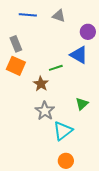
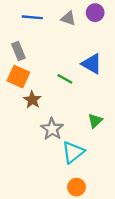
purple circle: (88, 32) -> (95, 13), moved
green line: (56, 68) -> (65, 79), turned 48
brown star: (41, 84) -> (32, 100), moved

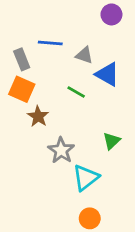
blue line: (32, 17) -> (50, 43), moved
gray triangle: (68, 18) -> (84, 55), moved

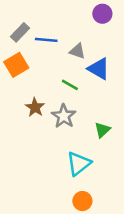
gray rectangle: (22, 59) -> (20, 32), moved, turned 66
orange square: (22, 89) -> (16, 65), moved, turned 35
gray star: (61, 150) -> (64, 116), moved

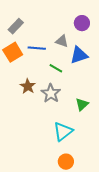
purple circle: (102, 14) -> (82, 23), moved
blue line: (46, 40) -> (37, 48), moved
blue triangle: (99, 69) -> (79, 55), turned -48

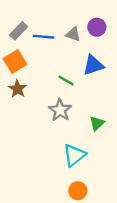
gray triangle: (62, 41) -> (73, 34), moved
blue line: (37, 48) -> (43, 37), moved
brown star: (28, 86) -> (17, 89), moved

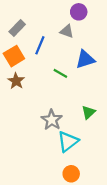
purple circle: (97, 27) -> (79, 12), moved
blue line: (43, 37) -> (40, 45), moved, turned -72
gray star: (60, 110) -> (52, 120), moved

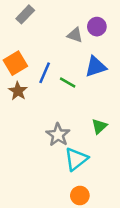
purple circle: (79, 12) -> (97, 27), moved
gray rectangle: (17, 28) -> (25, 14), moved
blue line: (40, 45) -> (45, 73), moved

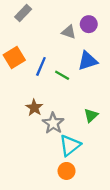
brown star: (18, 91) -> (34, 108), moved
orange circle: (80, 196) -> (67, 171), moved

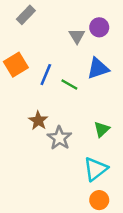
gray triangle: (69, 32) -> (77, 36), turned 40
cyan triangle: (70, 145) -> (95, 169), moved
orange circle: (67, 171) -> (99, 200), moved

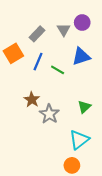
gray rectangle: (26, 15) -> (37, 34), moved
orange circle: (99, 200) -> (72, 165), moved

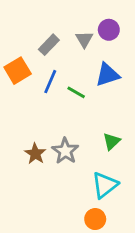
brown star: (32, 100) -> (35, 154), moved

